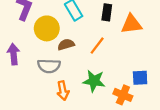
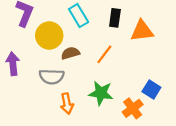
blue square: (140, 78) -> (151, 90), turned 35
orange cross: (123, 95) -> (133, 108), turned 30

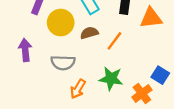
brown semicircle: (70, 53) -> (89, 33), moved
orange arrow: (67, 104) -> (78, 89), turned 42

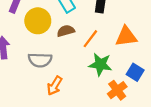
orange triangle: (151, 18) -> (126, 36), moved
green star: (111, 79) -> (100, 64), moved

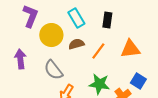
gray semicircle: (40, 60) -> (53, 70), turned 50
green star: (100, 64) -> (99, 84), moved

